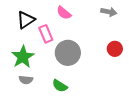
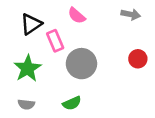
gray semicircle: (26, 80) -> (26, 104), moved
green semicircle: (60, 86) -> (72, 103), turned -56

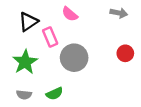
green semicircle: (72, 103) -> (54, 94), moved

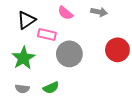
gray arrow: (119, 13) -> (99, 12), moved
pink rectangle: (50, 37) -> (47, 34), turned -54
red circle: (125, 53) -> (117, 50), size x1.5

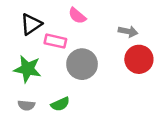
gray arrow: (99, 12) -> (128, 31), moved
green star: (23, 58) -> (28, 69), turned -30

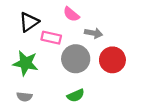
gray arrow: (128, 31) -> (94, 33), moved
red circle: (139, 59) -> (112, 60), moved
green semicircle: (60, 104) -> (76, 96), moved

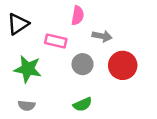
pink semicircle: (71, 14) -> (78, 15), turned -120
black triangle: (29, 22) -> (18, 24), moved
gray circle: (76, 59) -> (83, 64), size x0.7

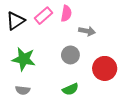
pink rectangle: (56, 41) -> (43, 16), moved, turned -54
red circle: (123, 65) -> (105, 68), moved

